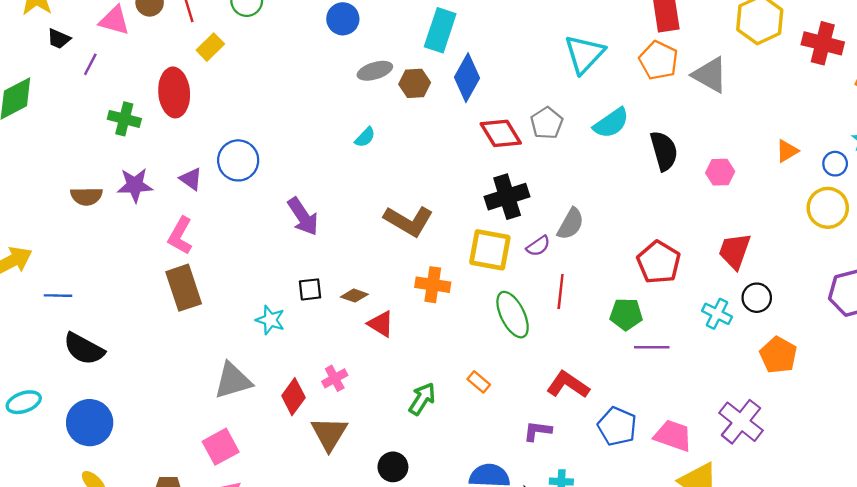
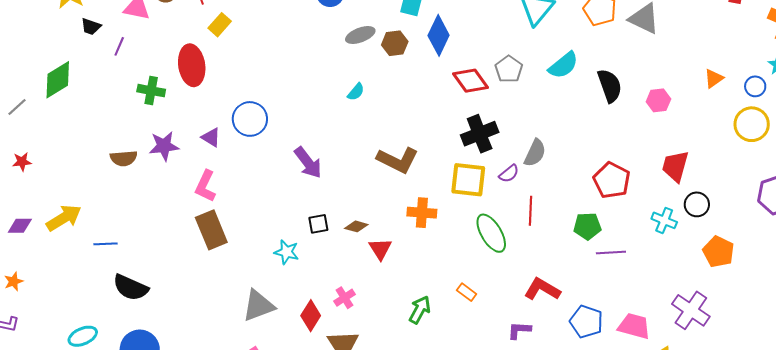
red triangle: (381, 324) -> (380, 249), turned 30

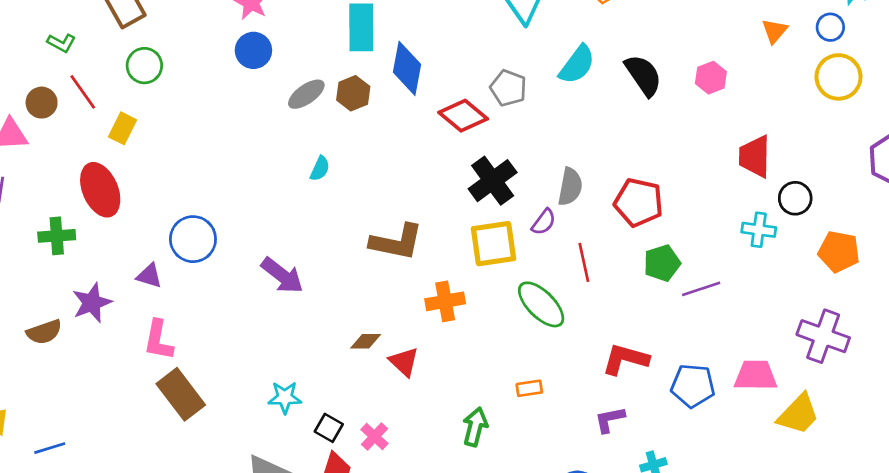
red pentagon: (612, 180) -> (639, 202), moved
black square: (318, 224) -> (329, 428), moved, turned -35
orange rectangle: (467, 292) -> (529, 388), turned -30

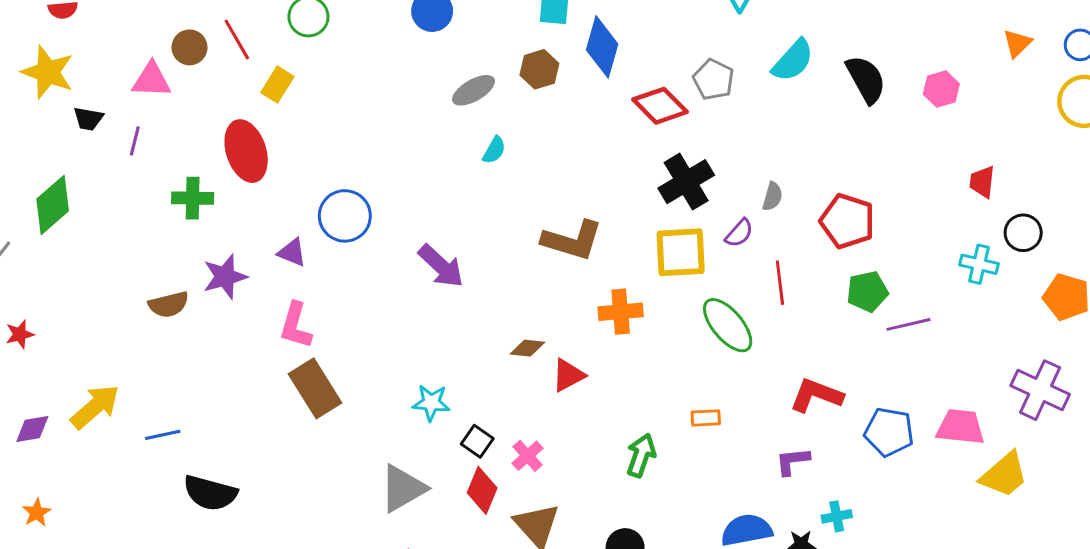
gray ellipse: (306, 94) -> (474, 90), moved
red trapezoid: (755, 156) -> (982, 182), size x0.7
gray semicircle: (570, 187) -> (772, 196), size x0.7
red triangle: (404, 362) -> (568, 375), turned 44

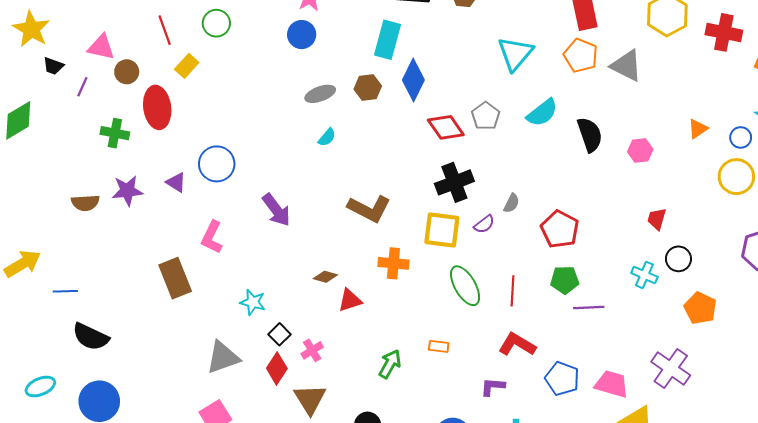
brown circle: (190, 47) -> (127, 72), moved
red line: (780, 283) -> (512, 291), moved
pink L-shape: (296, 325) -> (212, 237), moved

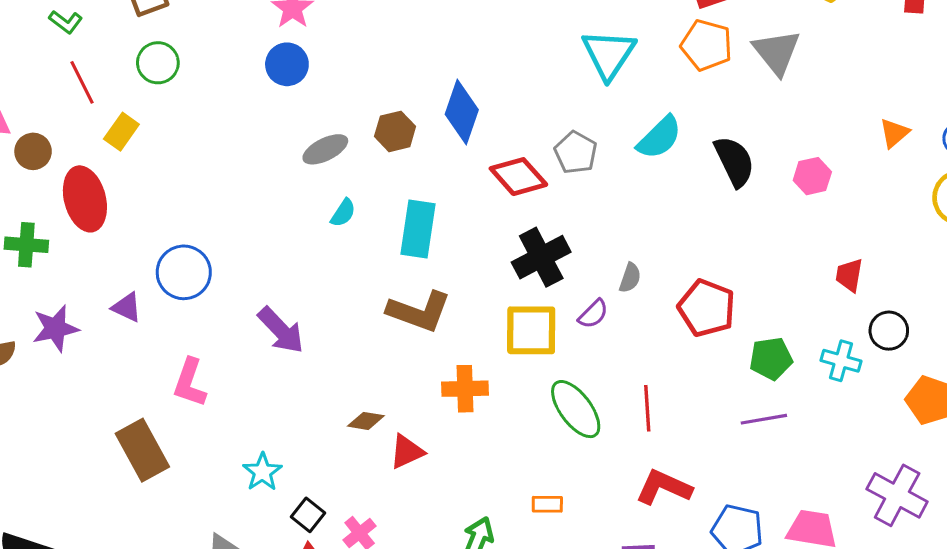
cyan rectangle: (388, 40) -> (418, 229), moved
gray triangle: (627, 66) -> (777, 52), turned 32
green pentagon: (565, 280) -> (771, 358), moved
cyan star: (253, 302) -> (262, 472), turned 30

